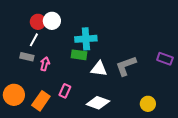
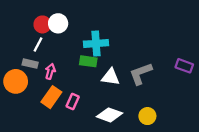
orange circle: (14, 95) -> (16, 81), moved
orange rectangle: (41, 101) -> (51, 97), moved
yellow circle: (148, 104) -> (147, 116), moved

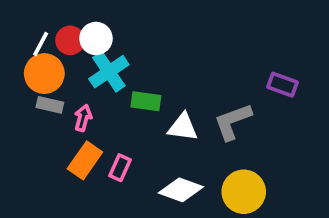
cyan cross: (96, 43) -> (109, 72), moved, turned -30
white line: (38, 45) -> (41, 44), moved
purple rectangle: (184, 66) -> (282, 85), moved
orange circle: (16, 81) -> (44, 74), moved
yellow circle: (147, 116) -> (244, 192), size x1.5

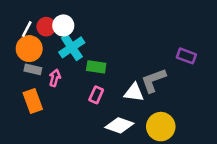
white triangle: (183, 127) -> (134, 92), moved
orange rectangle: (85, 160) -> (33, 101), moved, turned -55
pink rectangle: (120, 168) -> (96, 95), moved

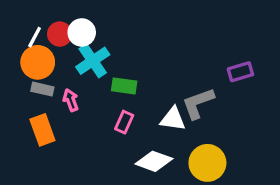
purple rectangle: (186, 56) -> (240, 72), turned -36
pink arrow: (55, 78) -> (71, 100), turned -35

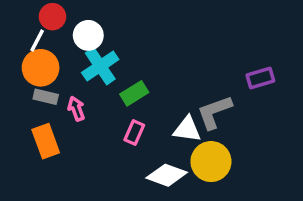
red circle: (60, 34) -> (52, 17), moved
green rectangle: (124, 86) -> (134, 93), turned -40
yellow circle: (207, 163) -> (211, 162), moved

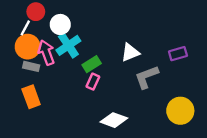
pink arrow: (76, 109) -> (46, 52), moved, size x1.5
white triangle: (187, 129) -> (130, 52), moved, turned -30
pink rectangle: (134, 133) -> (93, 82), moved
yellow circle: (211, 162) -> (180, 111), moved

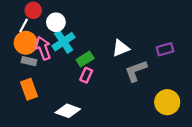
white diamond: (114, 120) -> (68, 111), moved

